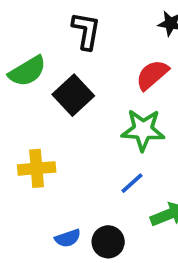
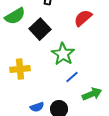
green star: (143, 130) -> (63, 54), moved, turned 30

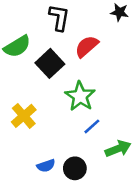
red semicircle: (83, 18) -> (87, 46), moved
yellow cross: (20, 69) -> (24, 116), turned -36

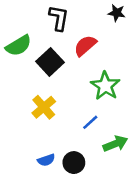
green star: (80, 96) -> (105, 86), moved
yellow cross: (24, 116) -> (44, 107), moved

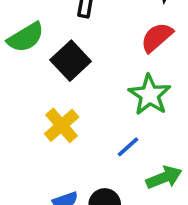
red semicircle: (85, 46) -> (157, 37), moved

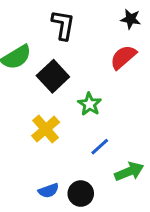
green star: (150, 95) -> (90, 104), moved, size x0.7

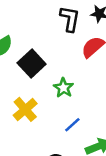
black L-shape: (63, 25) -> (70, 19), moved

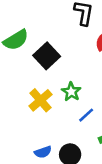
green star: (63, 88) -> (71, 92), moved

